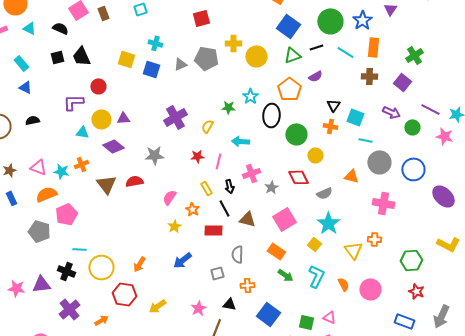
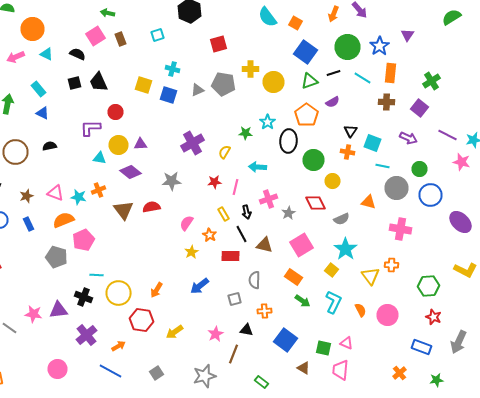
green circle: (412, 127) -> (420, 169), moved

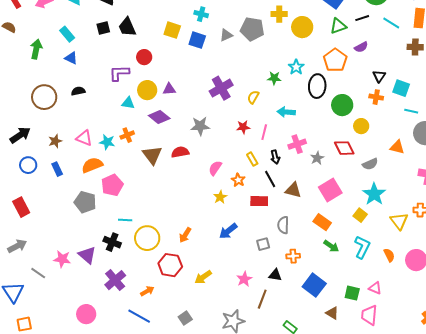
purple triangle: (58, 310) -> (87, 255), turned 48

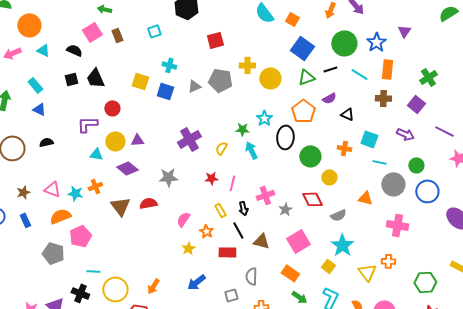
black triangle: (379, 76) -> (347, 114), moved, turned -40
cyan arrow: (286, 112) -> (251, 150), moved, turned 60

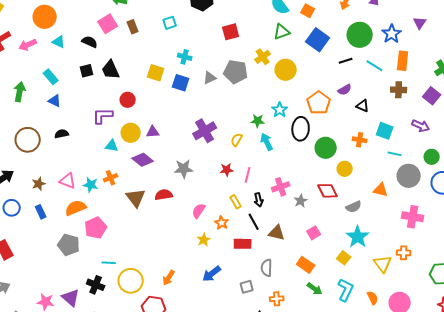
yellow cross: (247, 65) -> (263, 57), turned -35
green triangle: (306, 77) -> (282, 32), moved
pink square: (298, 241) -> (314, 233), size x0.6

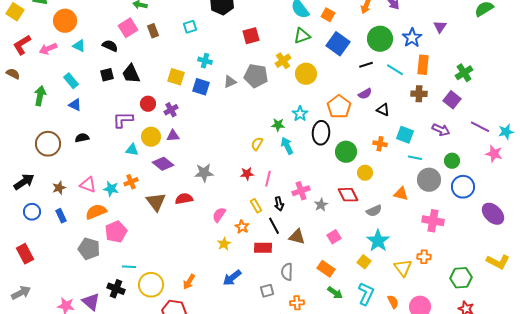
purple cross: (205, 131) -> (171, 110), moved, size x0.6

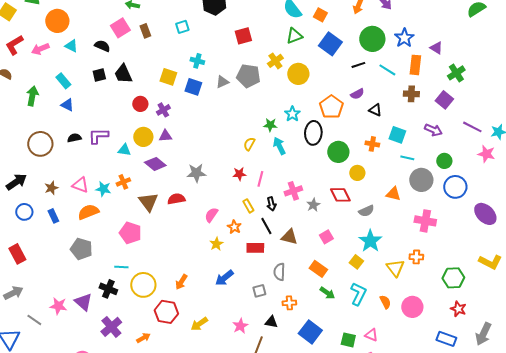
purple triangle: (440, 27) -> (436, 48), moved, turned -32
purple L-shape: (123, 120) -> (98, 136), moved
pink pentagon: (116, 232) -> (130, 233), moved, turned -30

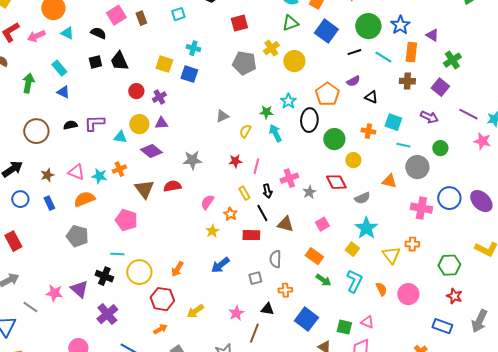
gray triangle: (222, 82) -> (222, 116), moved
blue circle: (455, 187) -> (449, 198), moved
orange arrow: (143, 338) -> (160, 329), moved

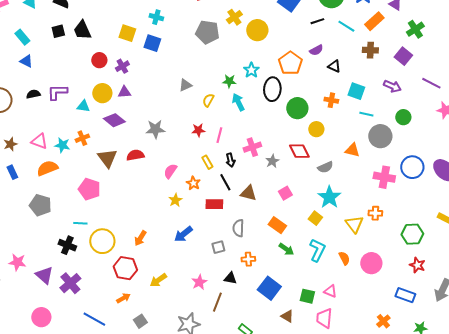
orange rectangle: (411, 52) -> (374, 21), turned 42
purple triangle: (79, 289) -> (44, 275), moved

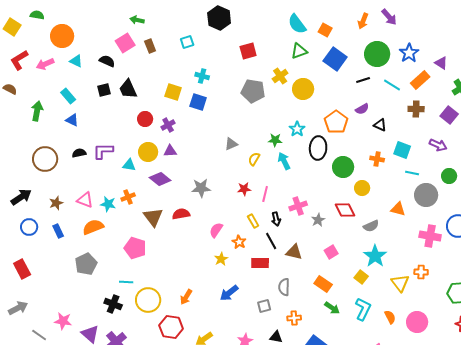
gray pentagon: (40, 205) -> (86, 264), turned 30

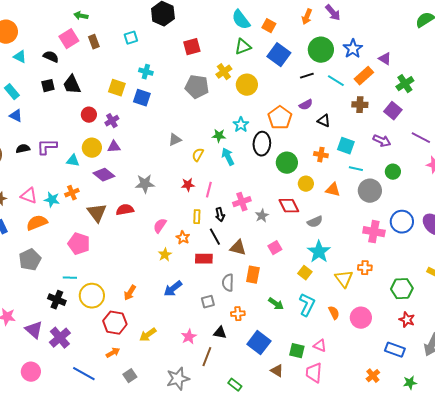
orange triangle: (398, 209) -> (333, 190), moved
yellow rectangle: (253, 221) -> (197, 217), turned 32
orange rectangle: (323, 284) -> (253, 275), moved, turned 66

